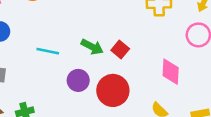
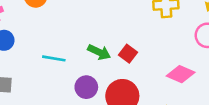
pink diamond: (171, 72) -> (181, 74), turned -68

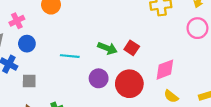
pink diamond: (181, 74) -> (165, 70), moved, turned -40

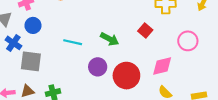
pink circle: (197, 28) -> (188, 41), moved
red square: (132, 48) -> (145, 31), moved
gray square: (29, 81) -> (31, 61), size x1.5

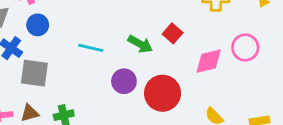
red square: (145, 31) -> (173, 33), moved
pink diamond: (162, 66) -> (209, 61), moved

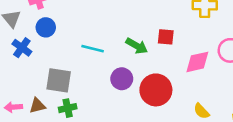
red square: (173, 33) -> (166, 37), turned -36
gray square: (34, 73) -> (59, 80), moved

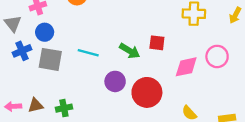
blue cross: (22, 48) -> (22, 51), turned 30
gray square: (59, 80) -> (50, 59), moved

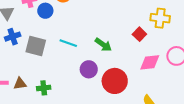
blue circle: (45, 32) -> (45, 11), moved
red square: (157, 43) -> (139, 34), moved, turned 32

